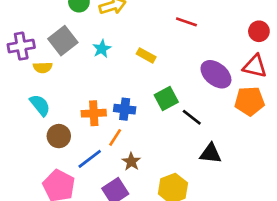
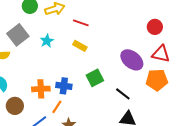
red line: (186, 22) -> (81, 23), moved
red circle: (259, 31) -> (155, 27), moved
black line: (192, 117) -> (123, 94), moved

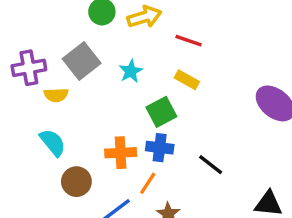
green square: (95, 78) -> (161, 112), moved
black line: (123, 94) -> (211, 165), moved

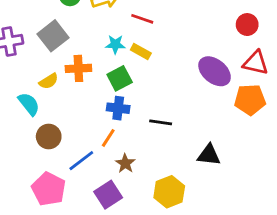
cyan star: (131, 71) -> (115, 44), moved, turned 30
yellow semicircle: (56, 95) -> (49, 81), moved, turned -30
orange cross: (121, 153) -> (78, 68), moved
black line: (211, 165) -> (161, 122), turned -30

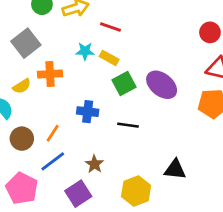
purple ellipse: (215, 71) -> (162, 85), moved
green square: (120, 78) -> (124, 83), moved
orange line: (108, 138) -> (53, 133), moved
black triangle: (209, 155) -> (175, 169), moved

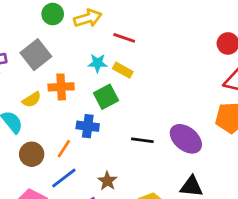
green square: (124, 83) -> (106, 97), moved
purple ellipse: (162, 85) -> (186, 139), moved
blue cross: (88, 112) -> (88, 126), moved

